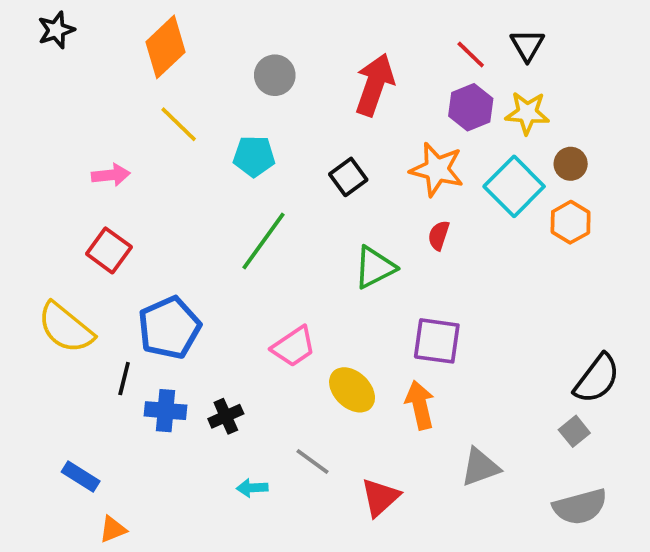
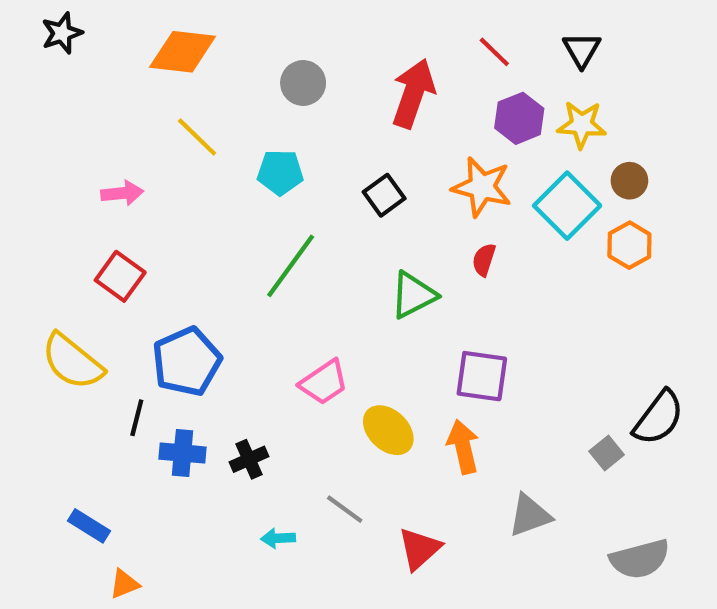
orange diamond: (165, 47) -> (183, 52), turned 50
red line: (471, 54) -> (494, 52), moved
gray square: (574, 431) -> (607, 453), moved

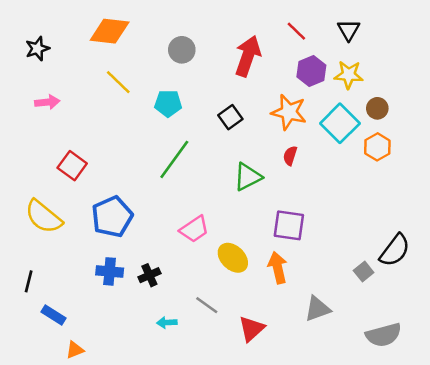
black star: (62, 33) -> (37, 49), moved
pink arrow: (122, 193) -> (47, 102), moved
black line: (137, 418) -> (29, 281), moved

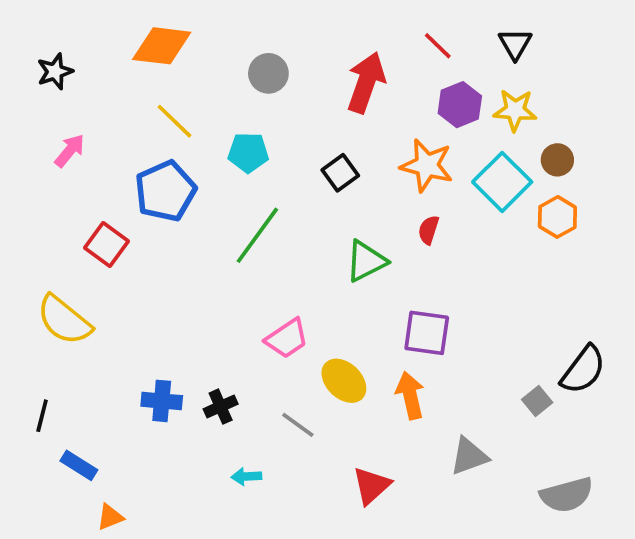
pink arrow: (47, 102) -> (70, 151), turned -45
blue pentagon: (112, 217) -> (165, 191), moved
gray line: (207, 305) -> (298, 425), moved

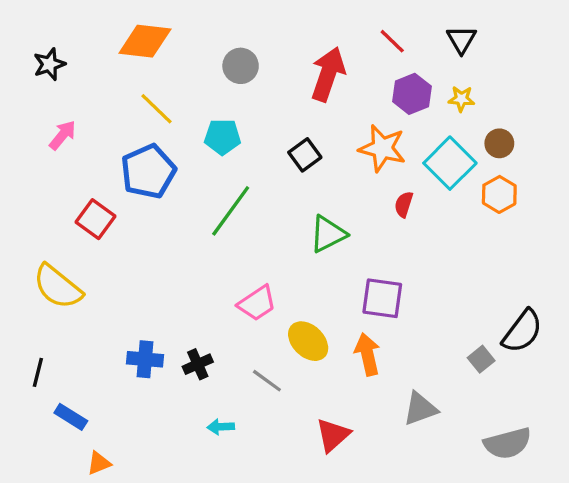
yellow star: (515, 110) -> (461, 99), size x0.7
red semicircle: (429, 230) -> (404, 204), moved

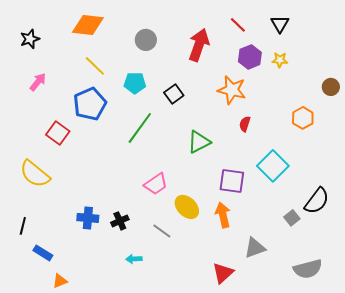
brown circle: (499, 143) -> (331, 87), moved
black square: (305, 155) -> (174, 94), moved
cyan square: (450, 163) -> (273, 166), moved
red triangle: (333, 435) -> (223, 273), moved

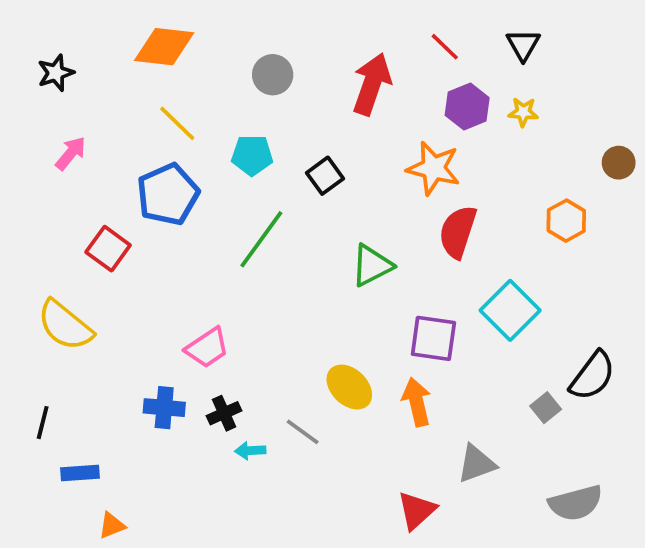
red semicircle: (245, 124) -> (458, 232), size x1.8
pink trapezoid: (156, 184) -> (207, 348), moved
blue rectangle: (43, 253) -> (80, 473), turned -36
cyan arrow: (134, 259) -> (250, 451), moved

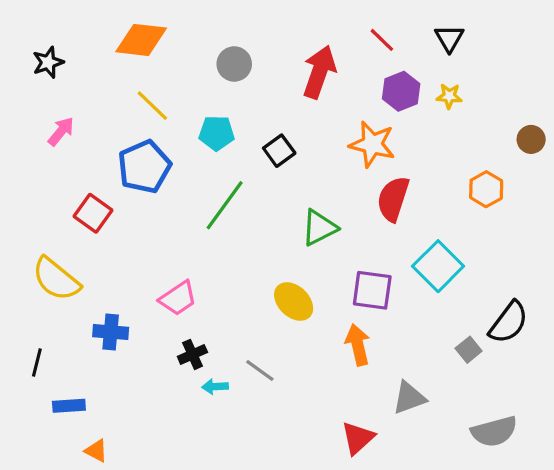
yellow ellipse: (349, 387) -> (294, 302), moved
blue cross: (164, 408) -> (111, 332), moved
orange triangle: (112, 525) -> (96, 451), turned 50

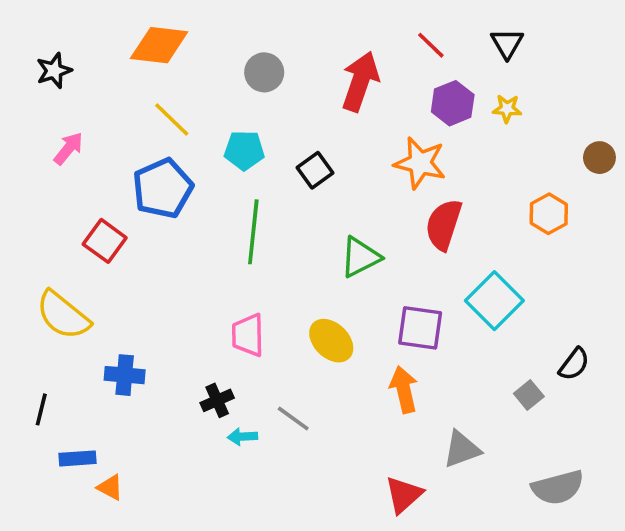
green line: (225, 205) -> (253, 232), turned -30
pink trapezoid: (178, 298) -> (248, 335), moved, turned 123
black semicircle: (509, 322) -> (574, 364), size x0.7
orange triangle: (96, 451) -> (110, 487), moved

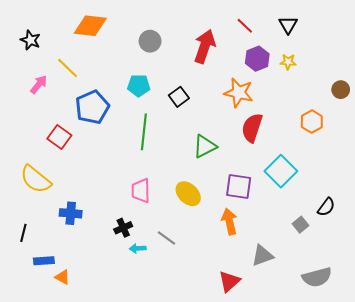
black star: (54, 71) -> (30, 40), turned -30
yellow line: (172, 119) -> (68, 68), moved

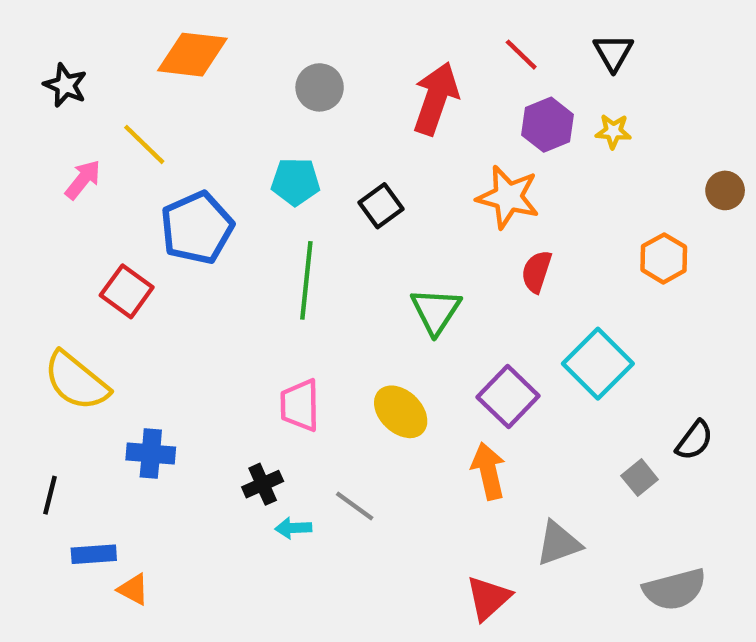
red semicircle: (252, 128) -> (537, 272), size x0.7
green triangle: (205, 146) -> (436, 311), turned -30
purple square: (239, 186) -> (508, 396), turned 36

